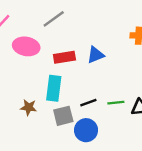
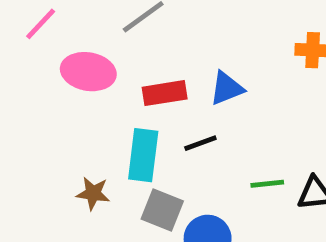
black line: (88, 103) -> (200, 143), moved
gray square: (63, 116) -> (162, 210), turned 36

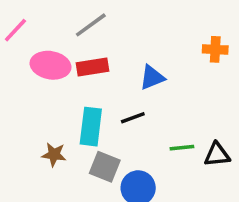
red rectangle: (165, 93) -> (93, 67), moved

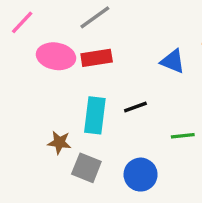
blue triangle: (152, 77) -> (173, 61), moved, turned 44
gray square: (105, 167) -> (86, 168), moved

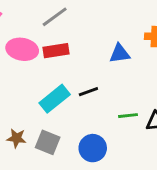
blue triangle: (173, 61) -> (120, 54), turned -30
cyan rectangle: (95, 115) -> (55, 99), turned 44
brown star: (59, 142) -> (16, 138), moved

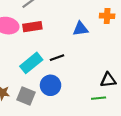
green line: (128, 116) -> (99, 98), moved
blue circle: (93, 148) -> (51, 85), moved

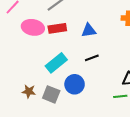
blue triangle: (80, 29) -> (89, 30), moved
black line: (57, 58) -> (92, 58), moved

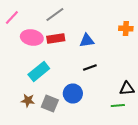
cyan rectangle: (56, 63) -> (39, 72), moved

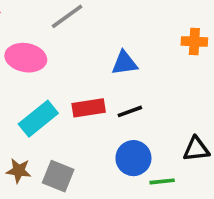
red rectangle: (56, 38) -> (89, 108), moved
blue circle: (73, 94) -> (133, 158), moved
green line: (118, 106) -> (162, 181), moved

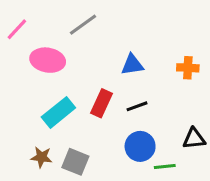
orange cross: (194, 41) -> (188, 68), moved
red rectangle: (89, 108) -> (102, 103), turned -56

